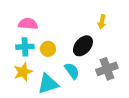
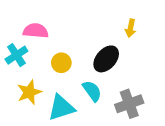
cyan cross: (25, 47) -> (16, 55), moved, turned -30
gray cross: (107, 69) -> (129, 104), moved

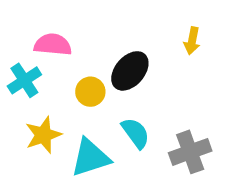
black ellipse: (106, 59) -> (130, 71), moved

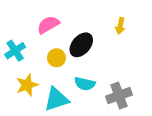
pink semicircle: (53, 45) -> (48, 25), moved, turned -35
cyan semicircle: (136, 133) -> (85, 84), turned 138

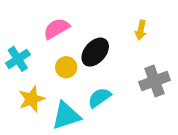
cyan semicircle: (85, 84) -> (99, 98), turned 132
gray cross: (119, 96) -> (155, 81), moved

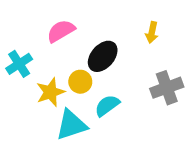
yellow circle: (66, 67) -> (80, 82), moved
yellow star: (32, 99) -> (50, 92), moved

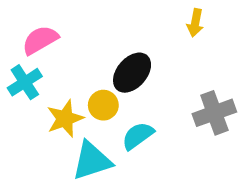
pink semicircle: (61, 31) -> (40, 40), moved
yellow arrow: (152, 32) -> (195, 23), moved

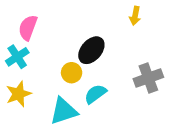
pink semicircle: (40, 40) -> (28, 28), turned -40
yellow star: (65, 119) -> (19, 94), moved

